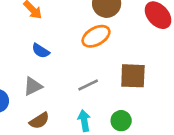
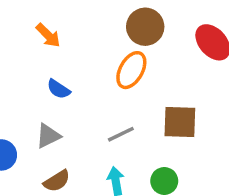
orange ellipse: (96, 36) -> (131, 70), turned -32

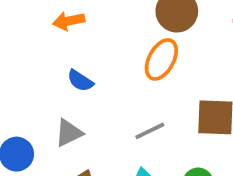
orange arrow: (48, 35) -> (69, 21), turned 124

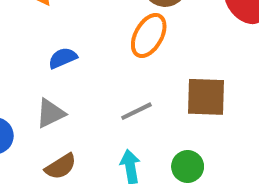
blue semicircle: (80, 81) -> (63, 58), turned 124

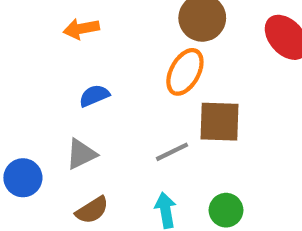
brown square: (206, 97) -> (220, 122), moved

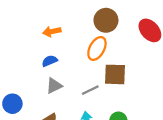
orange arrow: (81, 29) -> (52, 32), moved
gray triangle: (81, 154) -> (54, 86), moved

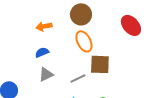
brown circle: (106, 20) -> (81, 14), moved
orange ellipse: (97, 48) -> (84, 41), turned -55

